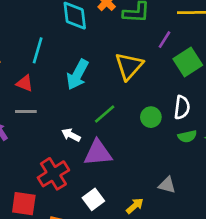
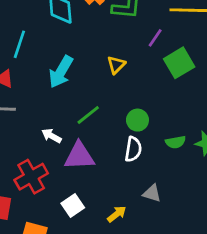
yellow triangle: (129, 66) -> (116, 65), size x0.6
white semicircle: (182, 107) -> (133, 149), moved

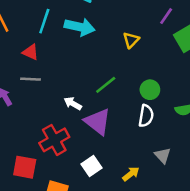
cyan arrow: (61, 72) -> (80, 27), moved, turned -108
purple triangle: (79, 156) -> (98, 122), turned 40
gray triangle: (152, 193) -> (163, 155), turned 30

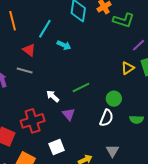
cyan arrow: (80, 27) -> (64, 45), moved, size x0.6
yellow triangle: (131, 40) -> (128, 68), moved
purple triangle: (98, 122) -> (69, 114), size x0.6

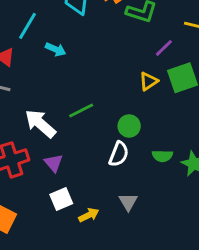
white arrow: (53, 96) -> (40, 124), size x1.6
purple triangle: (69, 114) -> (54, 163), moved
white square: (57, 147) -> (61, 199), moved

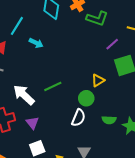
yellow triangle: (149, 81) -> (98, 80), moved

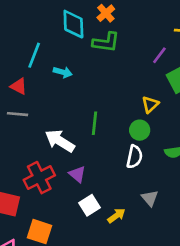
green L-shape: (97, 18) -> (106, 42), moved
green line: (53, 86) -> (94, 123), turned -48

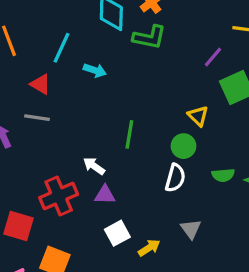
yellow triangle: (150, 104) -> (198, 116), turned -36
white arrow: (60, 141) -> (94, 166), moved, size x0.6
purple triangle: (77, 174) -> (105, 195), turned -42

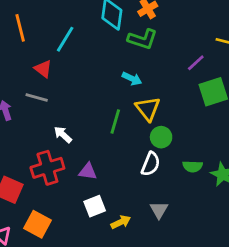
cyan arrow: (95, 70) -> (132, 79), moved
yellow triangle: (198, 116) -> (148, 109), moved, size x1.4
white arrow: (94, 166) -> (63, 135), moved

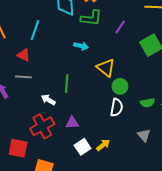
purple line: (196, 63) -> (120, 27), moved
cyan arrow: (132, 79) -> (81, 46), moved
green line: (115, 121) -> (67, 84), moved
gray triangle: (159, 210) -> (144, 135), moved
yellow arrow: (121, 222) -> (103, 145), moved

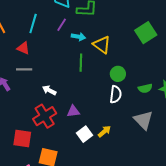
purple line: (120, 27) -> (62, 25), moved
yellow triangle: (106, 68) -> (102, 45), moved
green line: (67, 84) -> (81, 63), moved
gray triangle: (144, 135) -> (143, 120), size x1.5

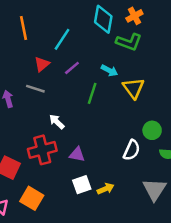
purple line: (62, 25) -> (72, 68), moved
red triangle: (23, 48) -> (42, 64), turned 40
green line: (81, 63) -> (92, 93), moved
green circle: (118, 74) -> (152, 130), moved

